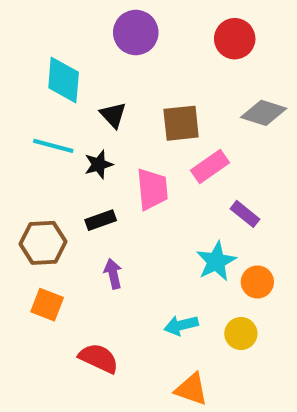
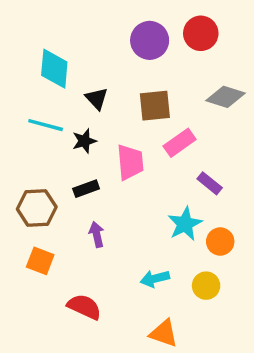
purple circle: (136, 32) -> (150, 40), moved

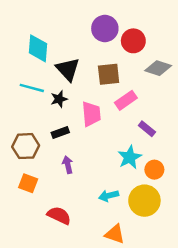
red circle: (201, 33) -> (133, 41), moved
black triangle: (97, 99) -> (68, 69), size x1.5
yellow circle: (206, 286) -> (144, 201), size x1.6

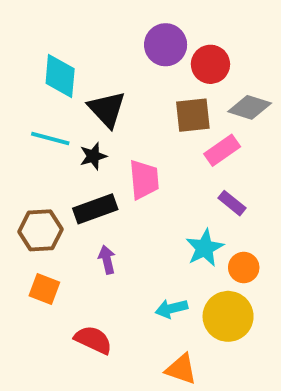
brown square: (109, 74) -> (193, 115), moved
pink rectangle: (126, 100) -> (222, 150), moved
black rectangle: (60, 132) -> (95, 209), size x1.5

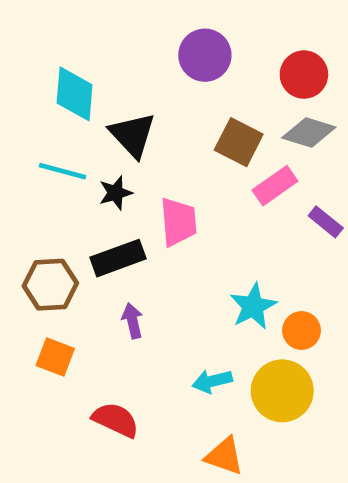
red circle: (210, 64) -> (304, 75), moved
brown square: (193, 115) -> (239, 142), turned 33
purple rectangle: (232, 203) -> (326, 222), moved

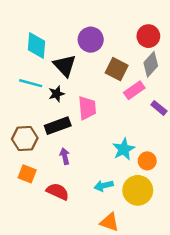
purple circle: (205, 55) -> (91, 40), moved
gray diamond: (309, 132) -> (151, 64), turned -65
red semicircle: (116, 420) -> (58, 192), moved

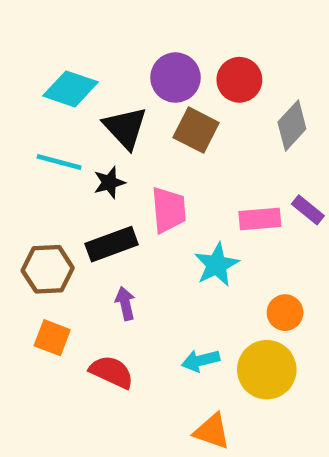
red circle: (148, 36) -> (239, 80), moved
cyan diamond: (36, 45) -> (70, 89), turned -76
brown square: (117, 69) -> (196, 130), moved
pink rectangle: (134, 90) -> (260, 219), moved, turned 30
cyan star: (124, 149) -> (217, 265), moved

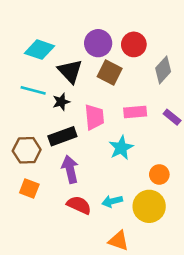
pink rectangle: (260, 219) -> (135, 112), moved
purple arrow: (125, 303) -> (70, 169), size x1.5
red semicircle: (112, 372) -> (79, 205), moved

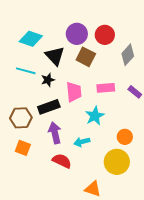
cyan arrow: (112, 201) -> (82, 142), moved

